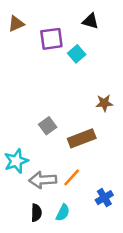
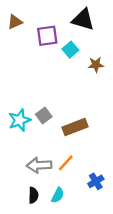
black triangle: (90, 21) -> (83, 20), size x1.5
brown star: (104, 103) -> (96, 65), moved
cyan star: (16, 161) -> (20, 120), moved

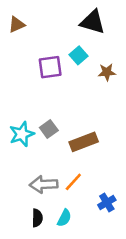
purple square: (47, 36) -> (50, 67), moved

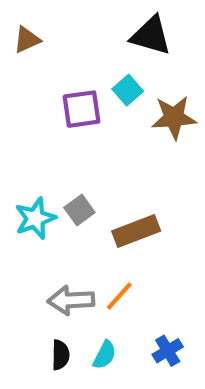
brown star: (107, 72) -> (174, 117), size x1.5
blue cross: (107, 202) -> (168, 351), moved

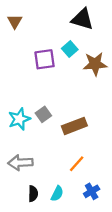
brown triangle: (27, 40) -> (15, 21), turned -35
orange line: (119, 296) -> (77, 164), moved
gray arrow: (71, 300) -> (20, 163), moved

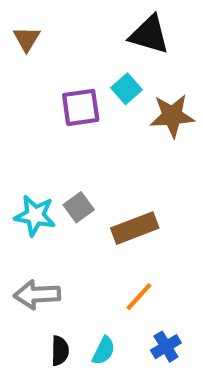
cyan star: (19, 119) -> (35, 216), turned 30

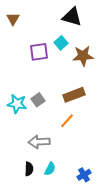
brown rectangle: (135, 228) -> (74, 95), moved
gray arrow: (37, 295) -> (39, 142), moved
orange line: (139, 297) -> (67, 121), moved
blue cross: (166, 347) -> (84, 175), moved

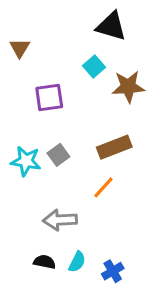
brown triangle: (13, 19) -> (20, 48), moved
purple square: (39, 52) -> (49, 98), moved
black semicircle: (29, 169) -> (44, 262), turned -80
blue cross: (84, 175) -> (113, 271), moved

